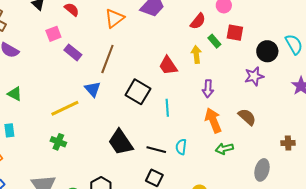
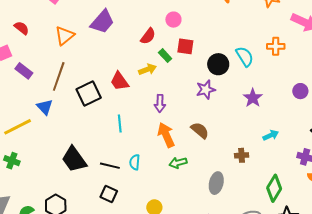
yellow arrow: (196, 54) -> (147, 69), turned 78
black square: (138, 92) -> (89, 93), moved, turned 35

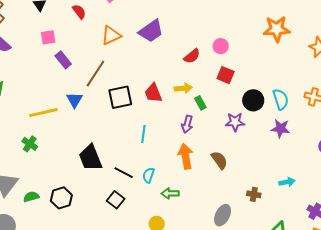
red semicircle: (22, 28) -> (79, 12), moved
green rectangle: (165, 56) -> (200, 103), moved
purple star: (253, 98) -> (281, 129), moved, turned 30
green arrow: (178, 163) -> (170, 193), moved

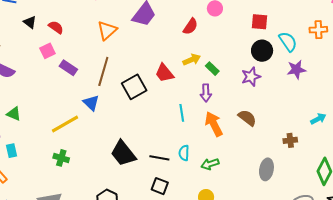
red semicircle: (79, 12) -> (56, 27), moved
red square: (226, 75) -> (260, 22), moved
cyan line: (143, 134) -> (182, 113), moved

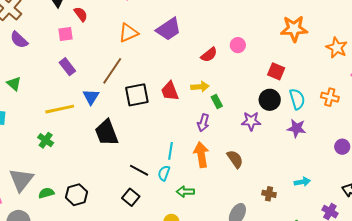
purple rectangle: (68, 68) -> (67, 67), moved
cyan line: (182, 113) -> (170, 151), moved
black trapezoid: (123, 153) -> (107, 133), moved

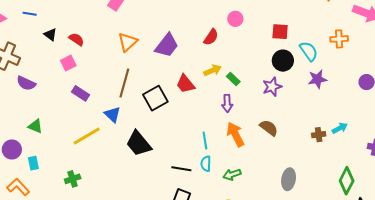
purple trapezoid: (168, 29) -> (167, 46), moved
green cross: (46, 140) -> (73, 179), moved, turned -35
brown cross: (269, 194) -> (319, 135), moved

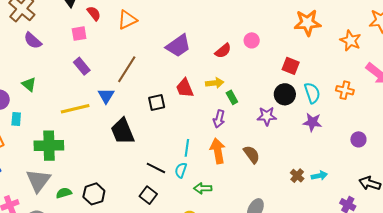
orange triangle: (128, 42) -> (127, 20), moved
black square: (155, 98) -> (157, 102), moved, size x0.7
brown cross: (319, 135) -> (297, 176), turned 32
green cross: (73, 179) -> (49, 146), size x1.8

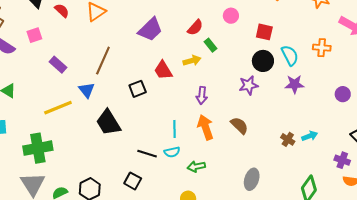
pink square: (79, 34) -> (34, 35), moved
pink circle: (252, 40) -> (231, 16), moved
green rectangle: (232, 97) -> (211, 45), moved
cyan semicircle: (181, 170) -> (172, 152), turned -112
black square: (148, 195) -> (133, 181), moved

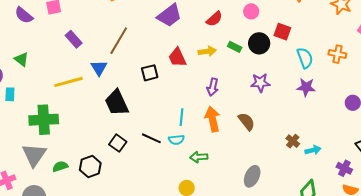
green rectangle: (211, 45) -> (235, 47), moved, turned -32
black circle: (263, 61) -> (259, 43), moved
cyan arrow: (310, 136) -> (313, 150), moved
black square: (133, 181) -> (118, 143), moved

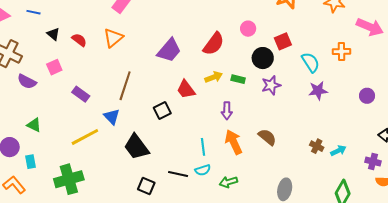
red semicircle: (214, 19) -> (214, 44), size x1.4
red square: (282, 32) -> (283, 41), turned -30
green rectangle: (235, 47) -> (238, 79), moved
purple star: (260, 83) -> (271, 85), moved

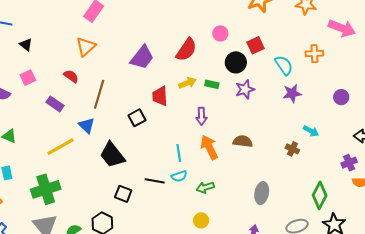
red semicircle: (79, 40) -> (71, 76), moved
red trapezoid: (186, 89) -> (160, 96), turned 35
brown semicircle: (267, 137) -> (243, 141), turned -30
cyan arrow: (338, 151) -> (311, 131), moved, turned 56
purple cross: (373, 162) -> (349, 163), turned -35

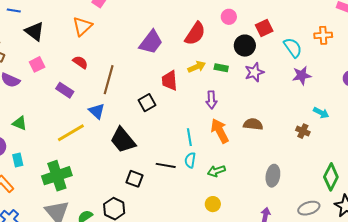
black triangle: (26, 45) -> (35, 31), size x1.5
orange triangle: (86, 47) -> (82, 26), moved
cyan semicircle: (179, 176) -> (190, 160), turned 119

